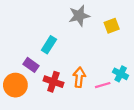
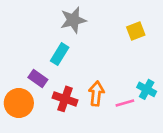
gray star: (79, 16) -> (73, 20), moved

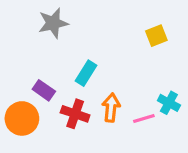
gray star: (73, 20) -> (53, 23), moved
cyan rectangle: (60, 54) -> (86, 73), moved

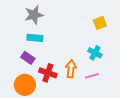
cyan rectangle: (86, 73) -> (35, 38), moved, turned 63
cyan cross: (169, 103) -> (95, 53), moved
orange circle: (22, 118) -> (25, 85), moved

